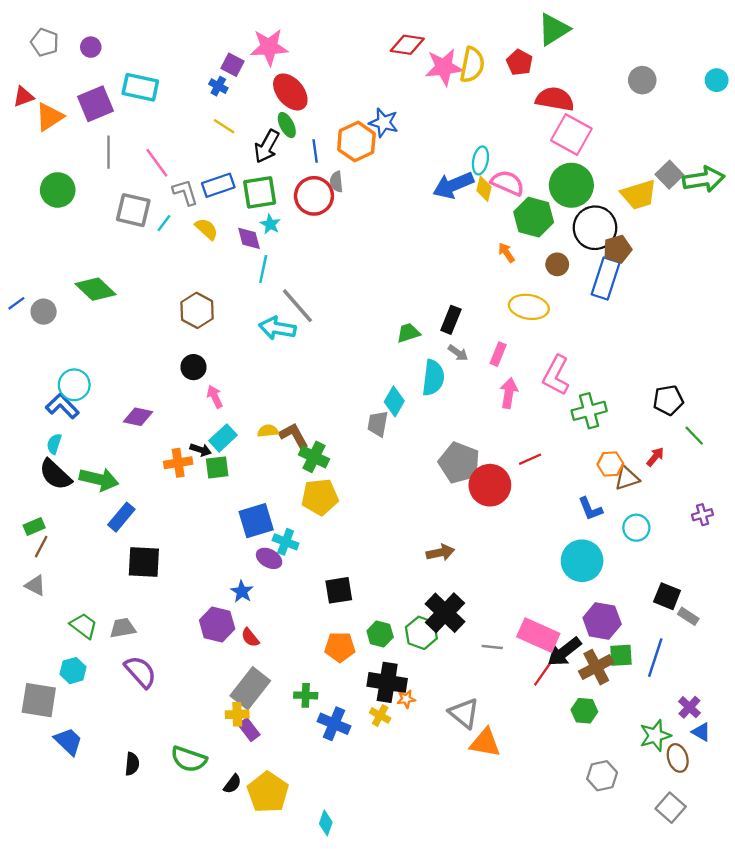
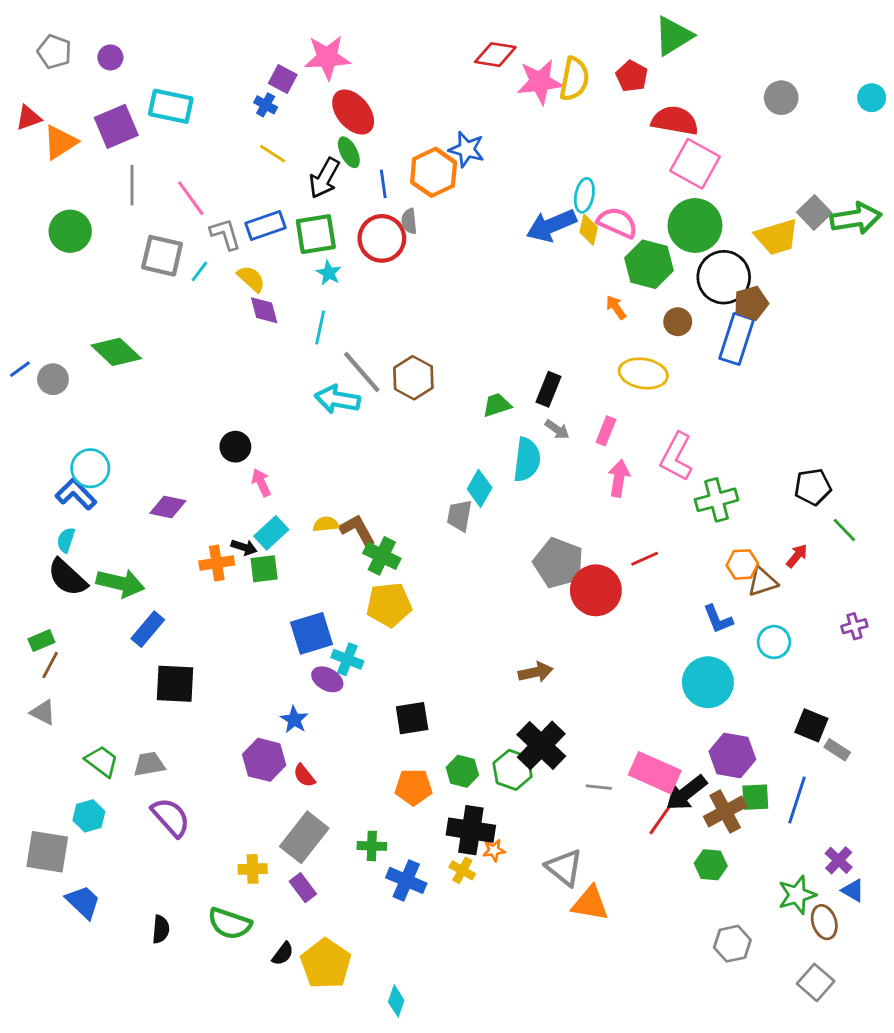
purple diamond: (249, 238) -> (264, 310), moved
brown hexagon: (197, 310) -> (413, 378), moved
yellow cross: (237, 714) -> (253, 869), moved

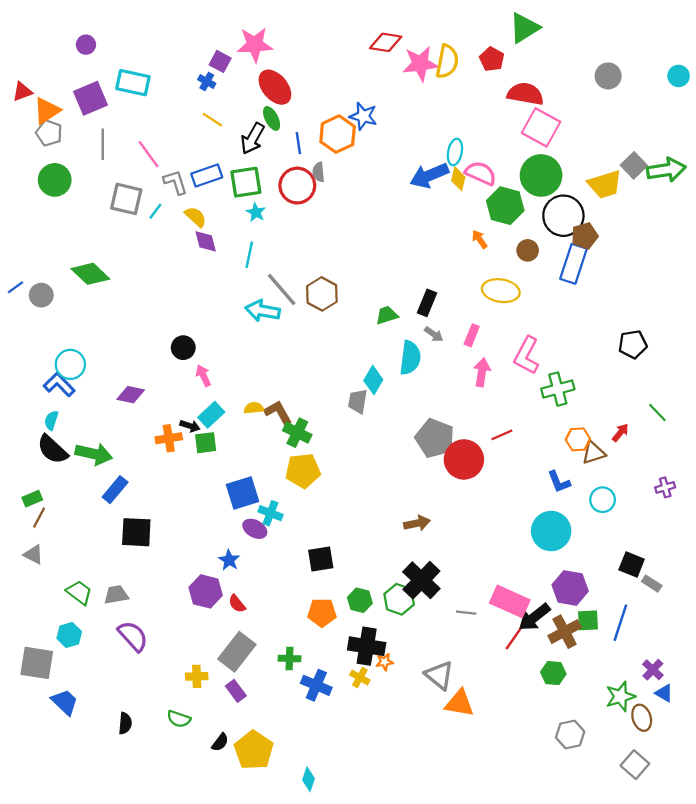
gray pentagon: (54, 52) -> (49, 133), moved
black pentagon: (813, 487) -> (633, 344), moved
green semicircle: (230, 924) -> (179, 719), size x0.7

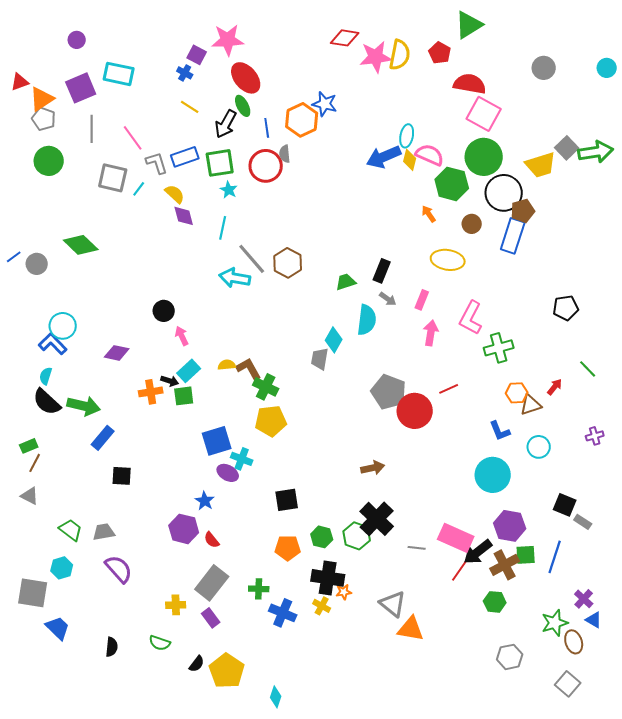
black square: (136, 532) -> (122, 476), size x0.7

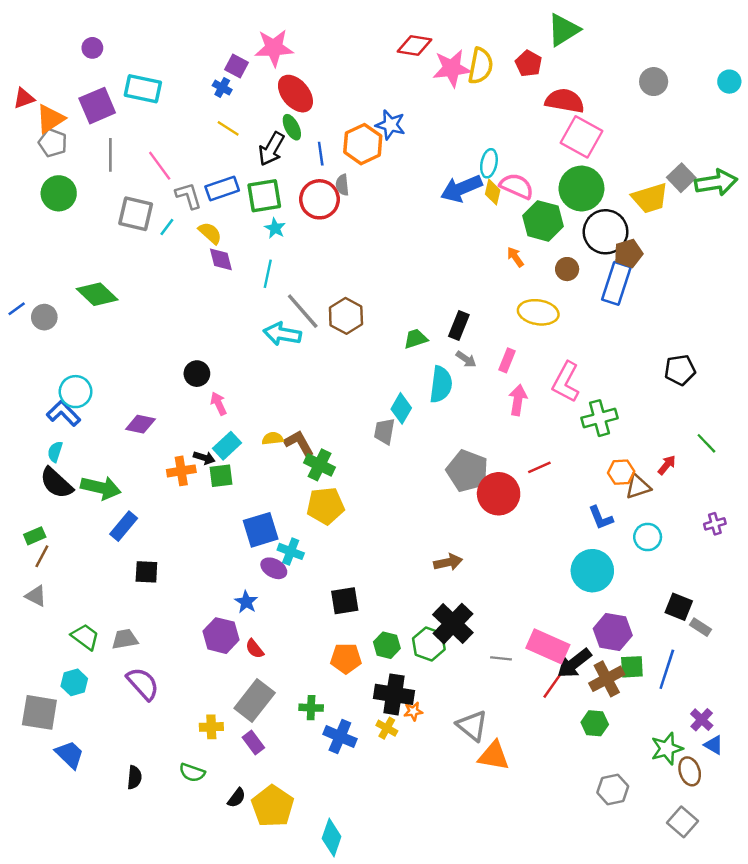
cyan diamond: (276, 697) -> (332, 837), size x1.4

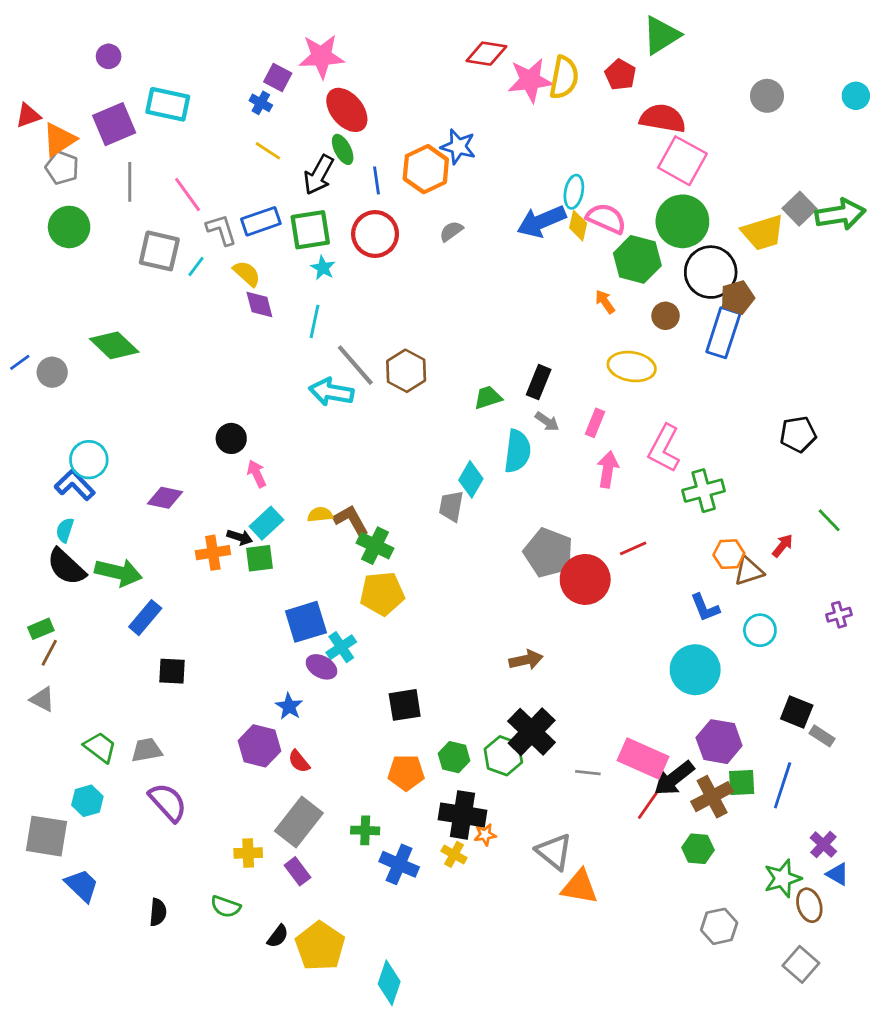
gray semicircle: (342, 185) -> (451, 231), moved, turned 60
cyan cross: (291, 551) -> (341, 647), turned 35

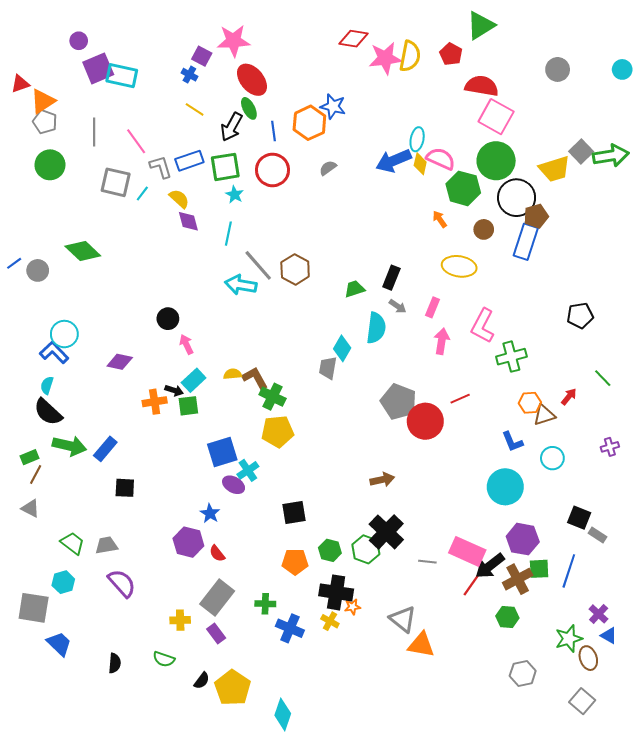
purple square: (114, 124) -> (98, 68), moved
green arrow: (118, 572) -> (69, 446), moved

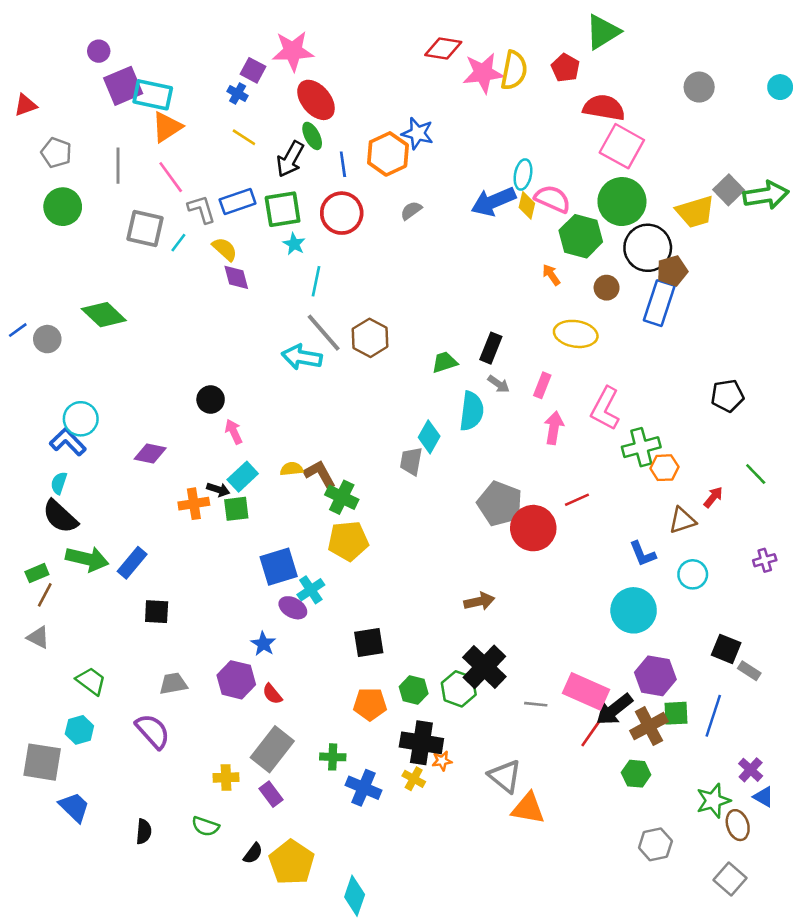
orange triangle: (43, 101) -> (167, 127), moved
cyan line: (228, 234) -> (316, 281), moved
orange hexagon: (530, 403) -> (664, 468), moved
gray trapezoid: (106, 545) -> (173, 684), moved

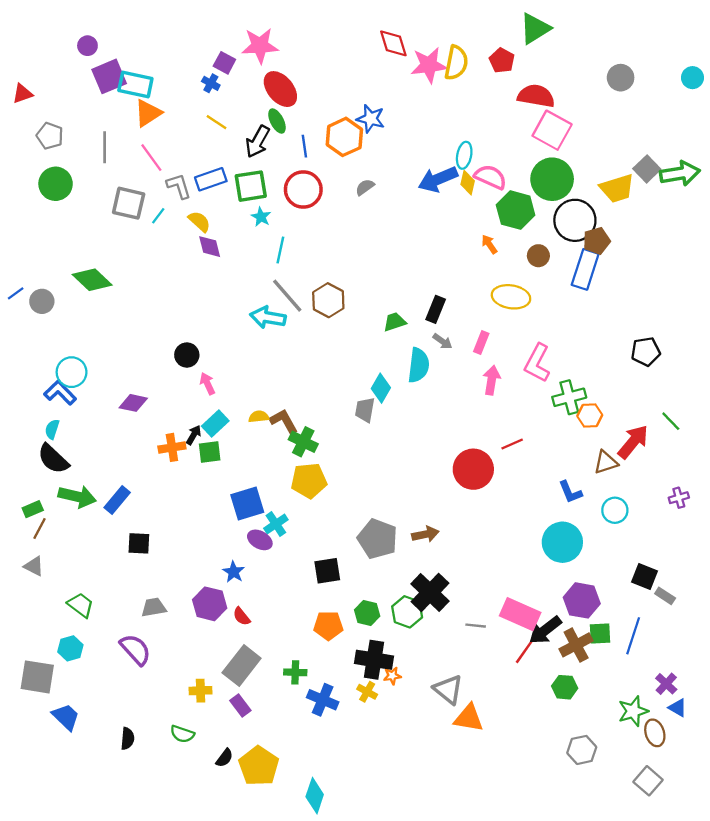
red diamond: (443, 49) -> (393, 43), turned 64
black arrow: (218, 490) -> (194, 435), turned -78
red arrow: (713, 497) -> (633, 442), size x1.8
gray pentagon: (500, 504) -> (377, 539), moved

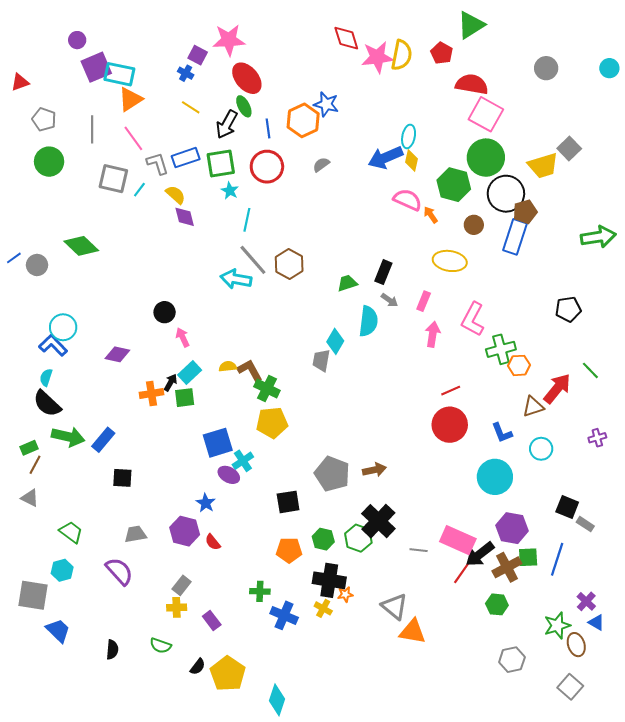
green arrow: (680, 174) -> (598, 237), moved
pink semicircle: (490, 177) -> (408, 200), moved
red circle: (473, 469) -> (450, 425), moved
gray rectangle: (242, 665) -> (182, 585), moved, size x0.6

